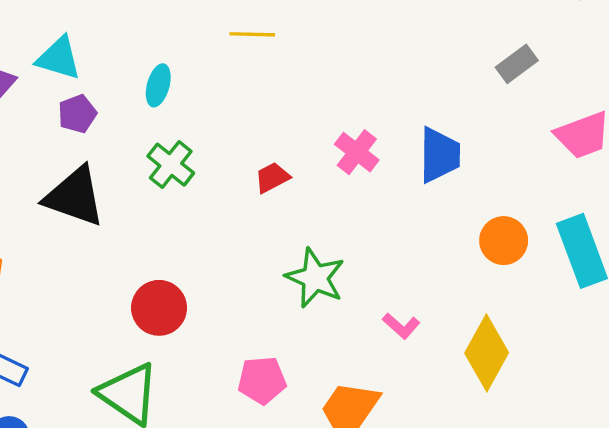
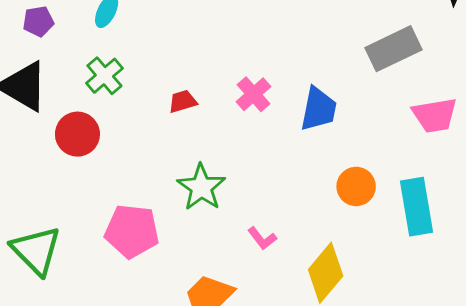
gray rectangle: (517, 64) -> (393, 49), size x1.6
red circle: (159, 308) -> (77, 134), moved
pink pentagon: (262, 380) -> (132, 231), moved, size x1.4

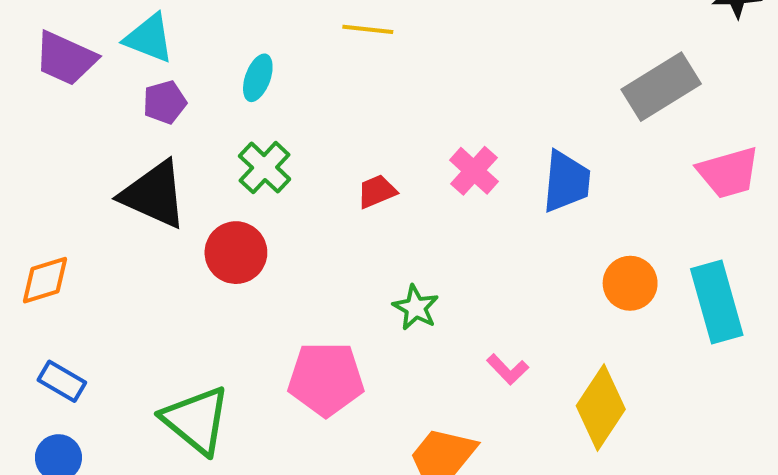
green star: (201, 187) -> (416, 308), size x0.7

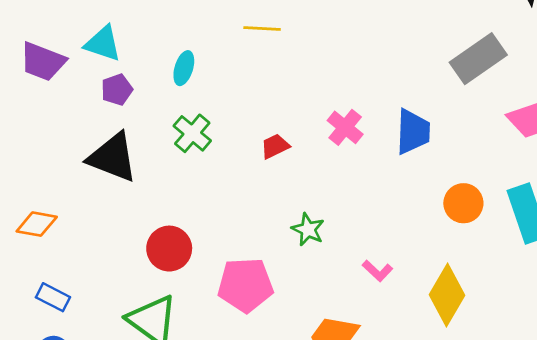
red circle: (236, 253) -> (169, 249), moved
orange diamond: (45, 280) -> (37, 224), turned 30

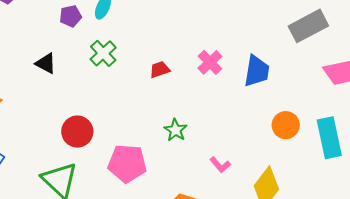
purple pentagon: (117, 90) -> (71, 16), moved
black triangle: (113, 157) -> (46, 63), size x0.6

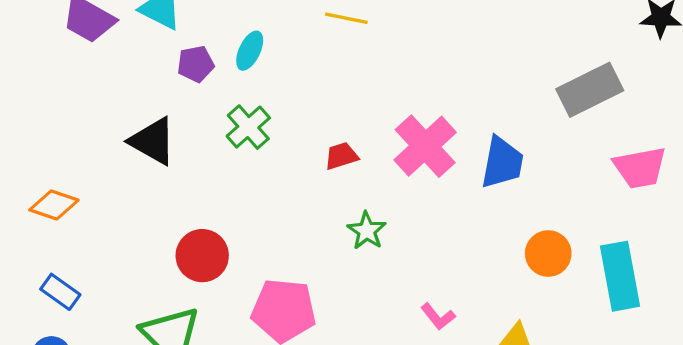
pink cross: (210, 62) -> (425, 146), size x1.5
black triangle: (46, 63) -> (153, 141), size x1.4
green star: (175, 130) -> (367, 231), moved

